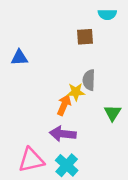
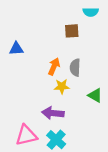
yellow star: (76, 92) -> (62, 86), moved
orange arrow: (64, 105) -> (54, 66), moved
green triangle: (113, 113) -> (95, 95), turned -32

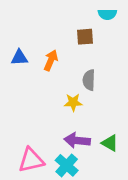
orange arrow: (54, 66) -> (51, 60), moved
green triangle: (95, 95) -> (110, 143), moved
purple arrow: (53, 113) -> (77, 140), moved

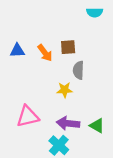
brown square: (85, 37) -> (68, 47), moved
orange arrow: (51, 60) -> (45, 53), turned 120
pink triangle: (31, 160) -> (28, 116), moved

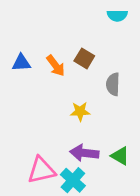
brown square: (68, 47) -> (84, 58), turned 35
gray semicircle: (78, 70) -> (113, 84), moved
pink triangle: (28, 116) -> (41, 170), moved

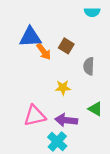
blue triangle: (21, 63) -> (30, 37), moved, size x1.5
green triangle: (120, 156) -> (95, 109), moved
pink triangle: (41, 170) -> (35, 116), moved

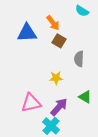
cyan semicircle: (92, 12) -> (82, 11), turned 32
orange arrow: (44, 52) -> (53, 23), moved
purple arrow: (66, 120) -> (59, 107), turned 126

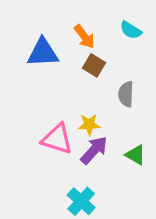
cyan semicircle: (82, 11) -> (131, 30), moved
pink triangle: (31, 103) -> (57, 139), moved, turned 30
purple arrow: (59, 107) -> (94, 150), moved

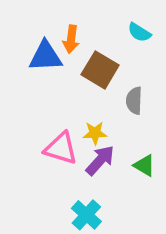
orange arrow: (84, 37) -> (71, 39), moved, turned 45
brown square: (94, 65) -> (100, 70), size x1.5

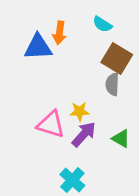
cyan semicircle: (139, 32) -> (102, 24), moved
brown square: (100, 70) -> (117, 59), moved

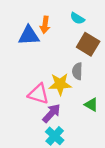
gray semicircle: (112, 84) -> (77, 71), moved
yellow star: (80, 111) -> (60, 84), size x1.5
purple arrow: (84, 134) -> (51, 113), moved

